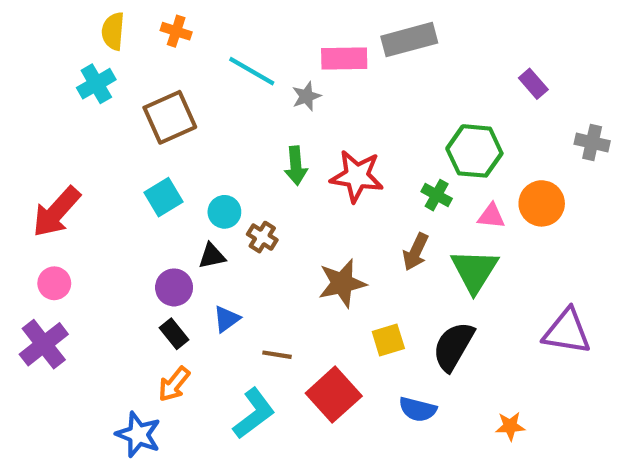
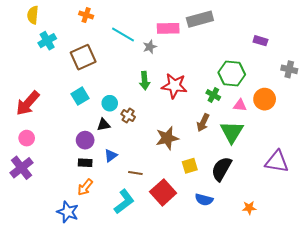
yellow semicircle: (113, 31) -> (33, 15), moved
purple rectangle: (533, 84) -> (260, 41), turned -32
black rectangle: (174, 334) -> (85, 163), turned -48

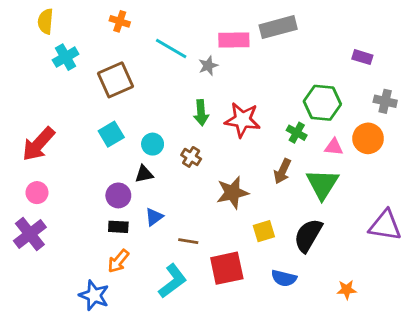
gray cross: (289, 69) -> (385, 101), moved
brown cross: (128, 116) -> (191, 157), moved
red square: (163, 192) -> (227, 268), turned 30

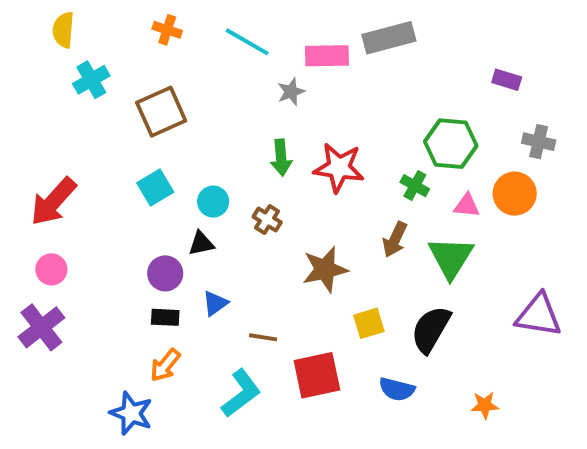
cyan line: (171, 48) -> (247, 42), moved

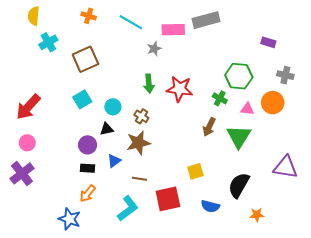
brown star: (325, 269) -> (138, 143), moved
black semicircle: (431, 329) -> (239, 185), moved

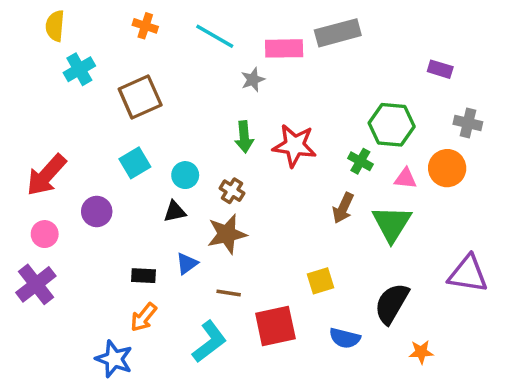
purple circle: (88, 145) -> (97, 211), moved

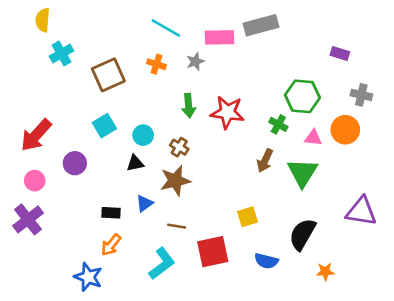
orange cross: (145, 26) -> (157, 64), moved

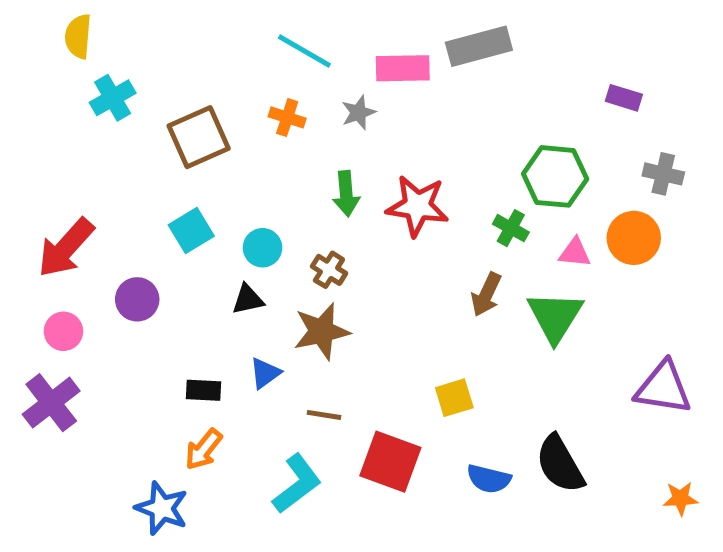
black semicircle: (302, 234) -> (560, 464), moved, turned -60
red square: (213, 252) -> (390, 462), turned 32
orange star: (325, 272) -> (680, 498), moved

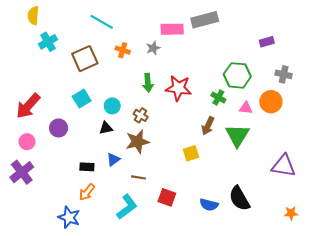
cyan line: (304, 51) -> (102, 22), moved
purple rectangle: (624, 98) -> (267, 42), turned -32
yellow square: (454, 398) -> (191, 153), moved
red square: (390, 462) -> (167, 197), size x0.7

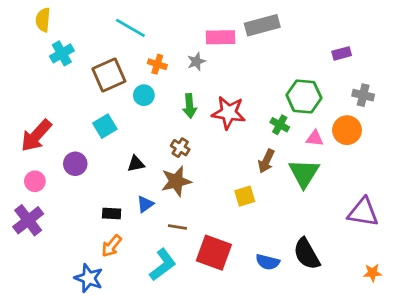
cyan circle: (112, 106) -> (144, 95), moved
red square: (167, 197) -> (214, 253), size x1.5

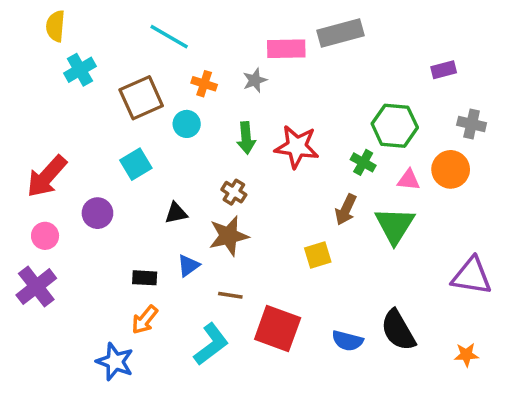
orange star: (373, 273) -> (466, 355), moved

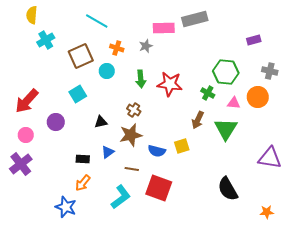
blue semicircle: (347, 341) -> (157, 151), moved
orange star: (466, 355) -> (267, 212), moved

